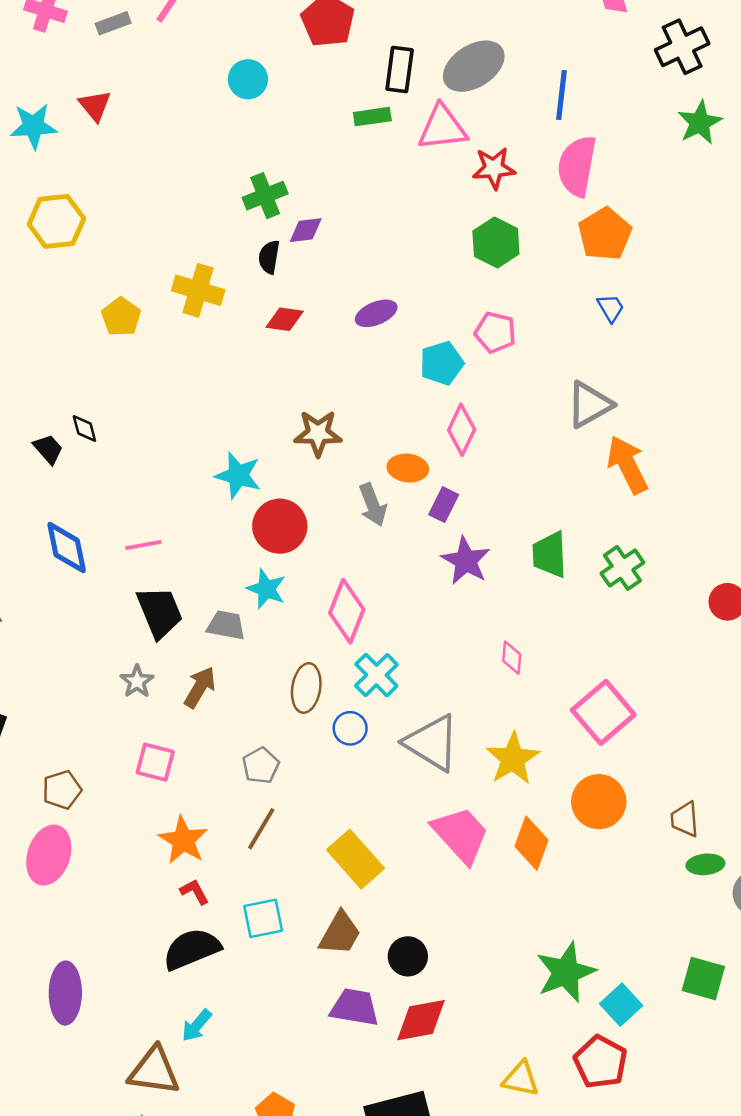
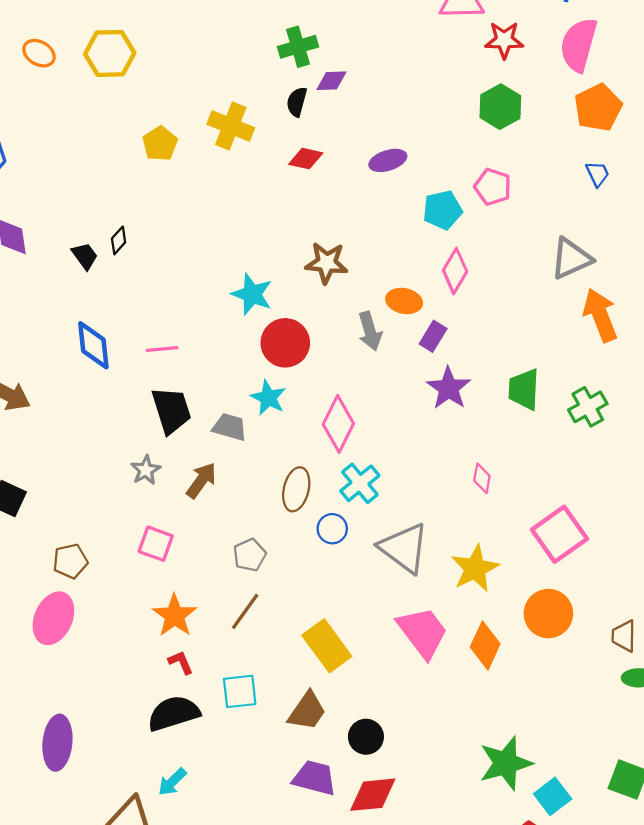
black diamond: (84, 429) -> (119, 240), turned 52

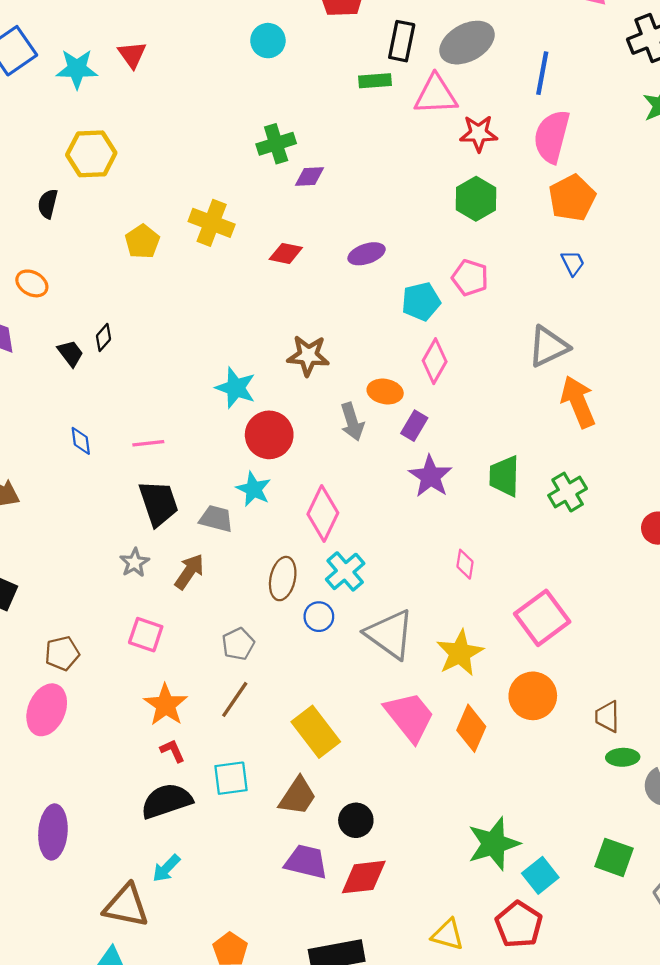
orange ellipse: (39, 53) -> (32, 283), moved
black semicircle: (297, 102) -> (48, 204), moved
blue diamond: (93, 345) -> (81, 441), size x0.6

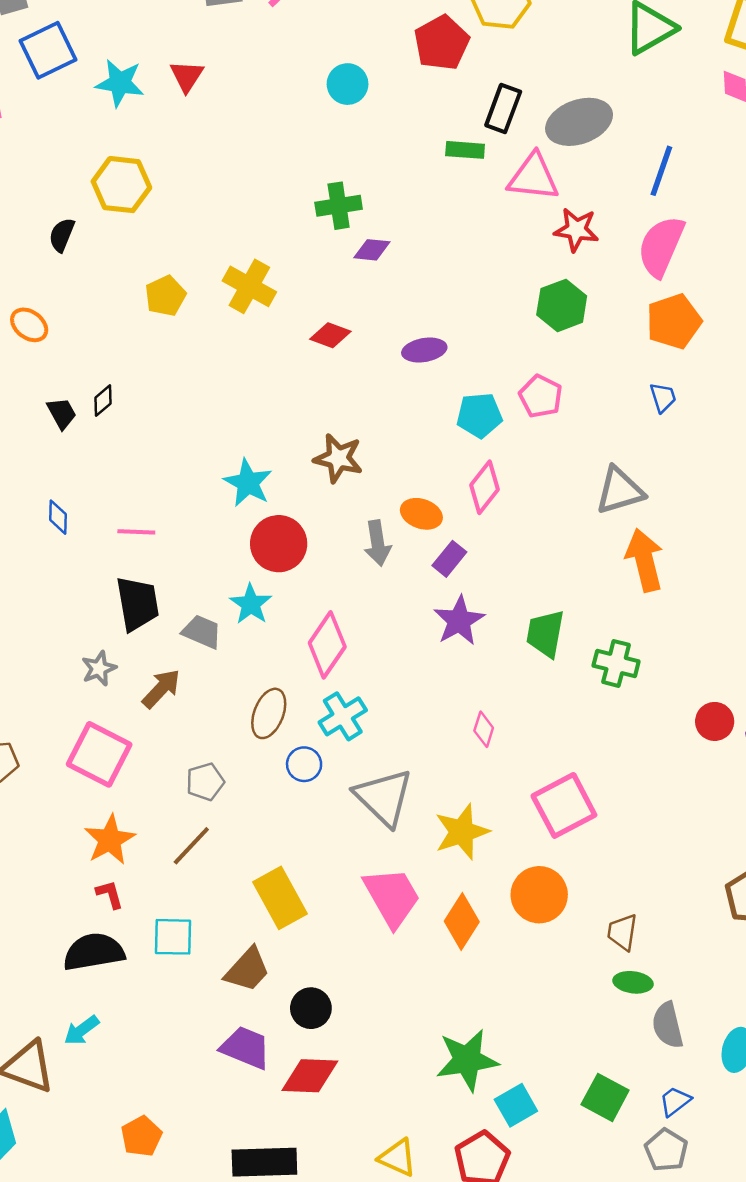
green cross: (568, 492) -> (616, 663), turned 36
pink square: (146, 635) -> (99, 754), size x1.5

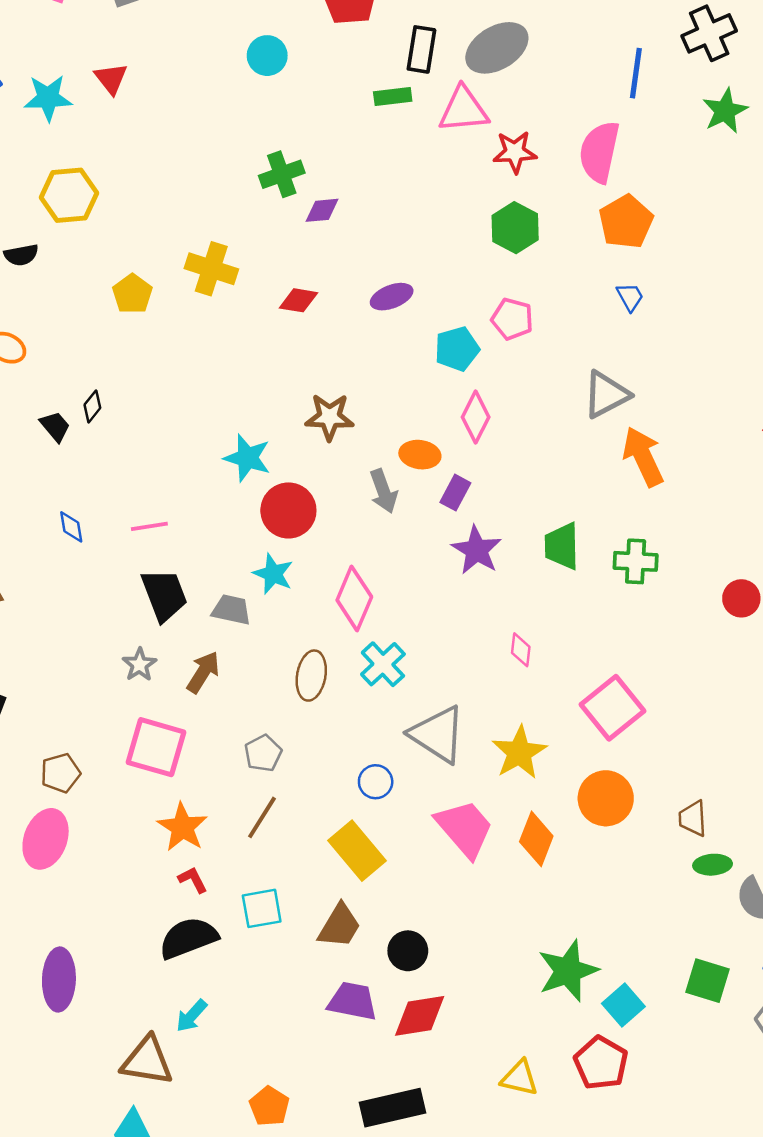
blue line: (661, 171) -> (636, 73), moved
black semicircle: (62, 235) -> (21, 255), turned -112
blue circle: (304, 764) -> (376, 782), moved

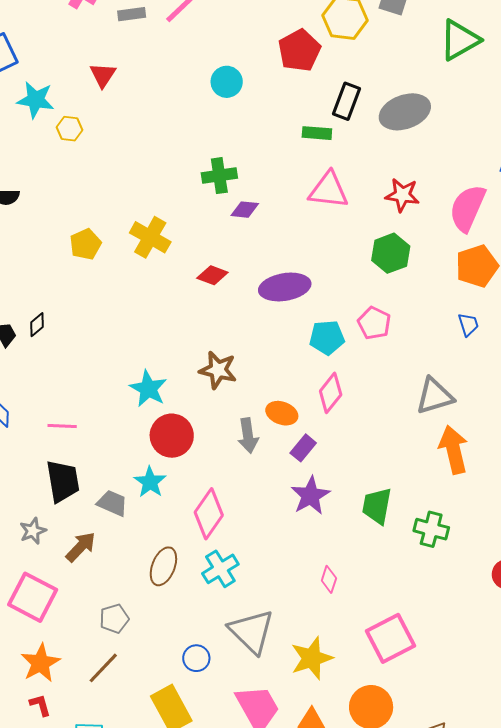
cyan star: (48, 98) -> (36, 100), moved
pink triangle: (463, 110) -> (328, 190), moved
yellow hexagon: (69, 195) -> (69, 129), moved, size x0.6
purple ellipse: (392, 297) -> (285, 287), size x1.5

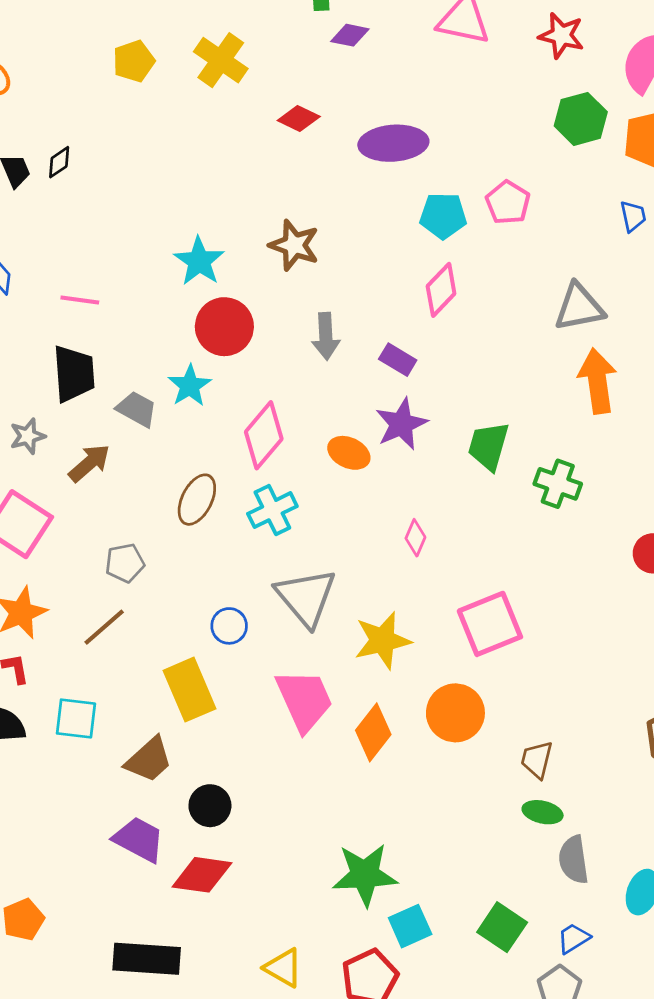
green hexagon: (391, 253) -> (581, 119), moved
orange ellipse: (282, 413) -> (349, 453), moved
purple rectangle: (303, 448) -> (398, 360), turned 76

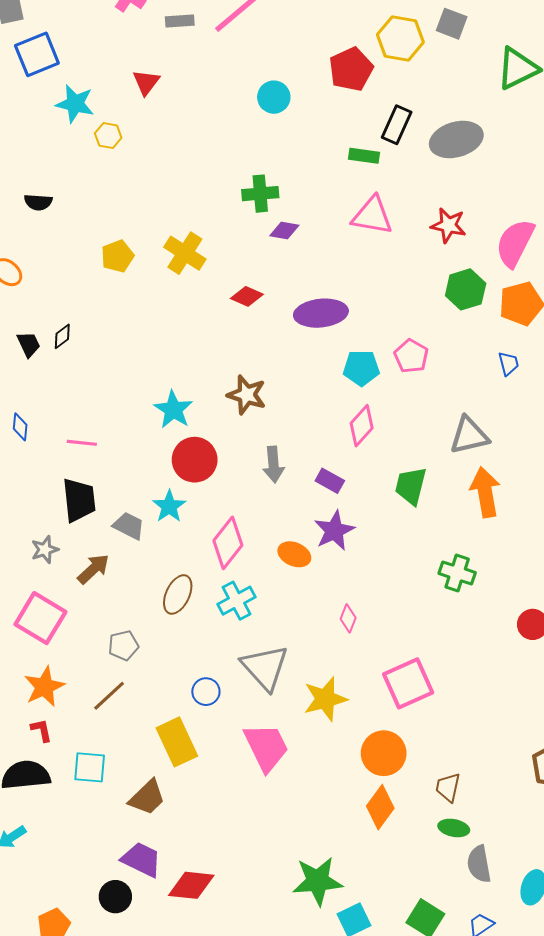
green trapezoid: (488, 446) -> (411, 486), moved
orange diamond: (373, 732) -> (380, 807), moved
black circle: (210, 806) -> (115, 897), moved

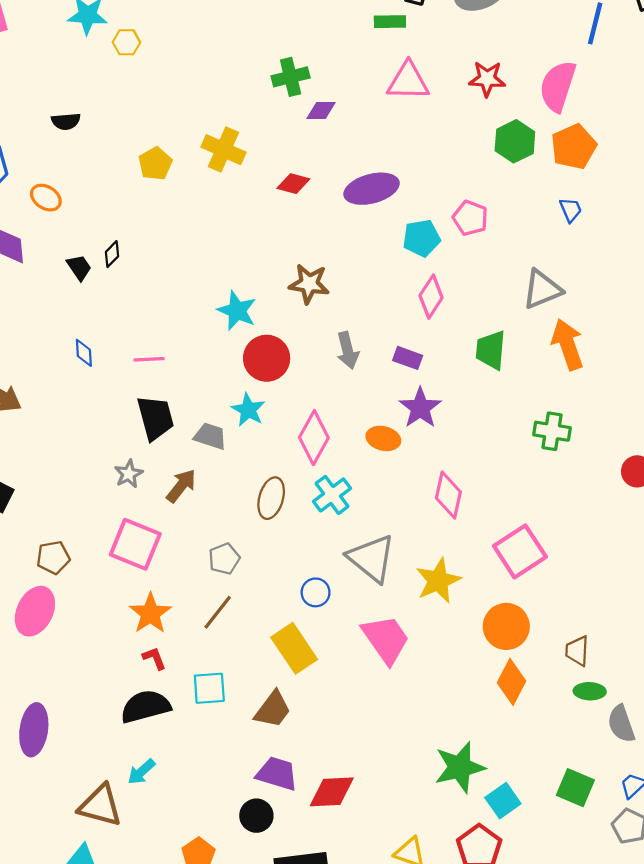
pink diamond: (348, 618) -> (448, 495), size x1.6

